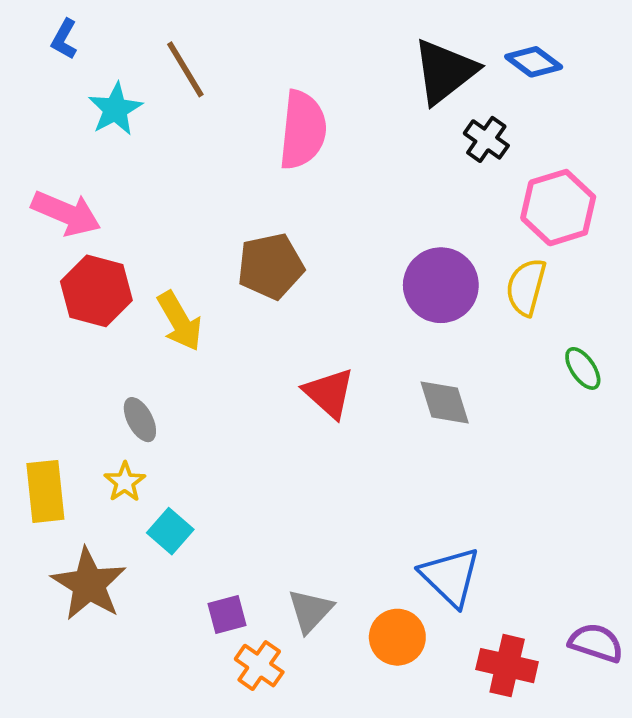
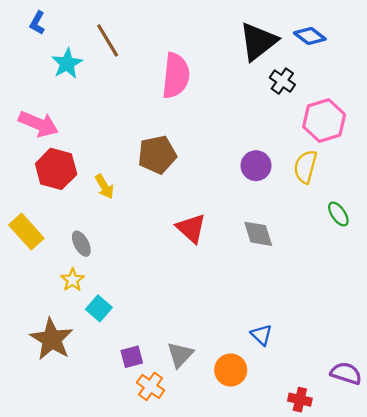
purple circle: (441, 285) -> (256, 166), size x0.7
yellow arrow: (180, 321) -> (104, 187), size x0.7
yellow rectangle: (45, 491) -> (26, 232), moved, turned -36
blue triangle: (450, 577) -> (261, 335), size x0.6
red cross: (507, 666) -> (300, 400), moved, size x0.7

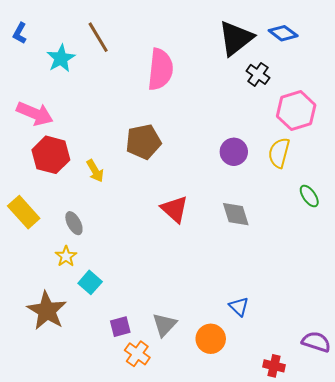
blue L-shape: (37, 23) -> (20, 33), moved

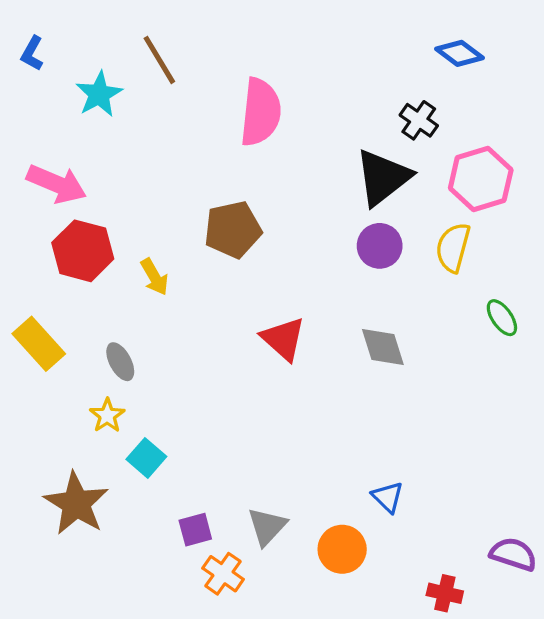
black triangle: (236, 38) -> (383, 177), moved

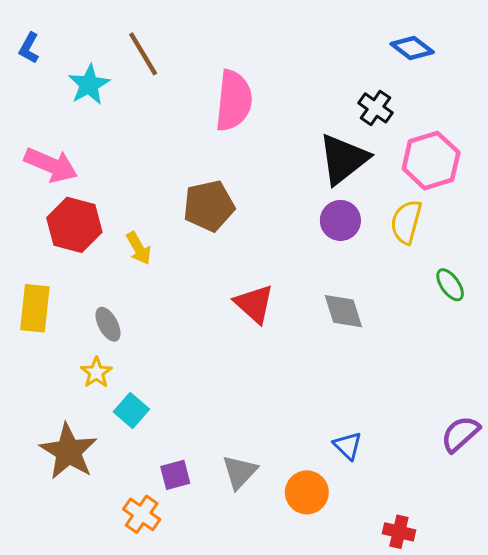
yellow rectangle: (39, 344) -> (35, 308), turned 48
purple semicircle: (513, 554) -> (460, 434), moved, turned -60
orange cross: (223, 574) -> (142, 514), moved

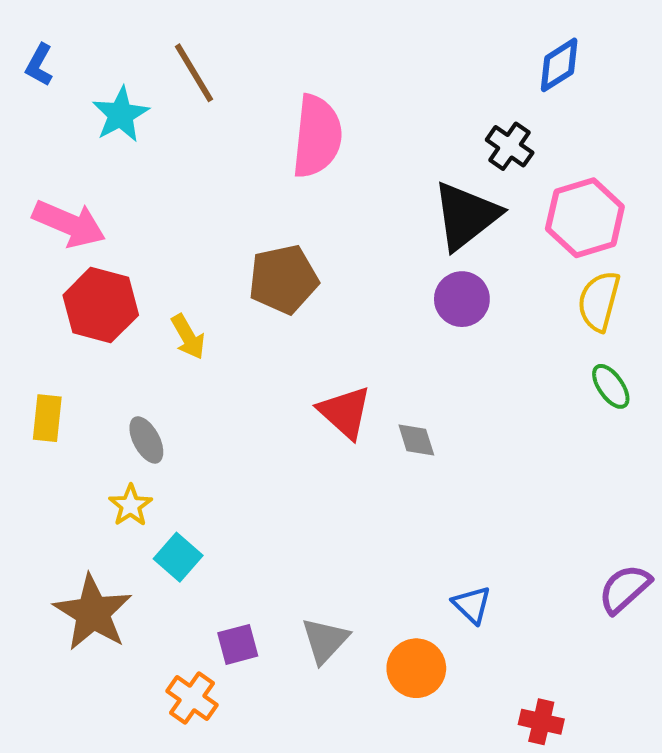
blue diamond: (412, 48) -> (559, 65), turned -69
yellow semicircle: (406, 222) -> (599, 301), moved
yellow rectangle: (35, 308) -> (47, 418), size x0.7
gray diamond: (343, 311) -> (416, 440), moved, size x0.7

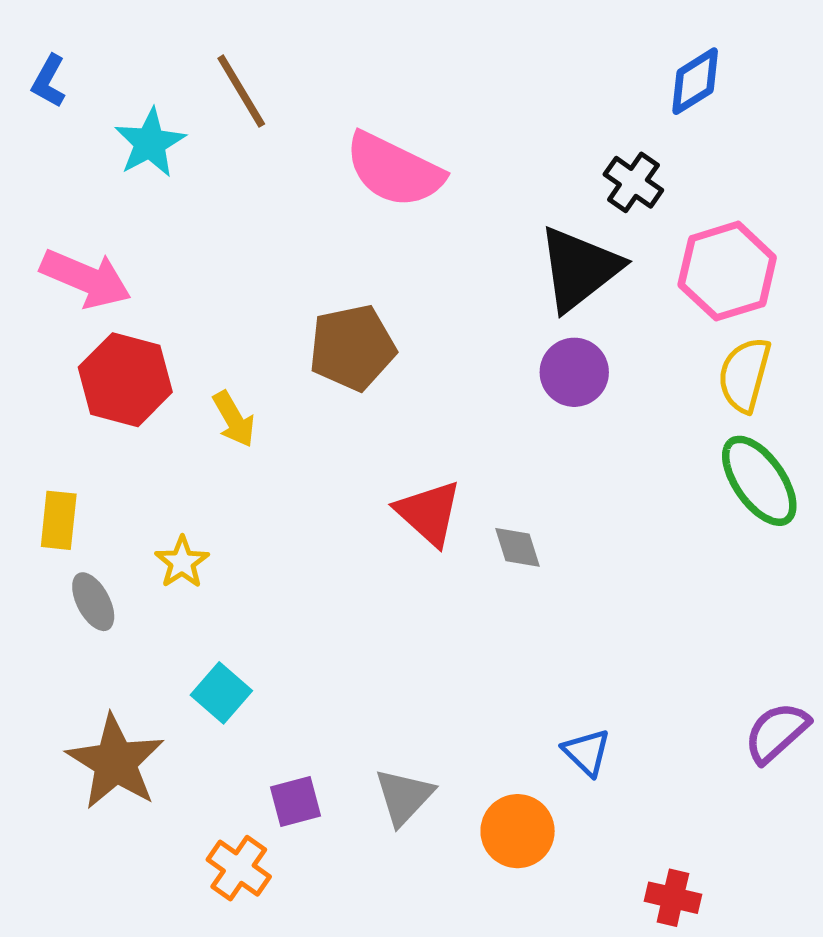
pink semicircle: (317, 136) -> (394, 170), turned 110
green ellipse: (611, 386) -> (759, 481), size x1.6
gray ellipse: (146, 440) -> (93, 602), moved
yellow star: (130, 505) -> (182, 562), moved

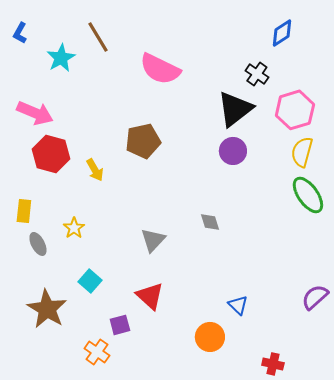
red triangle: (429, 513) -> (150, 296), moved
gray triangle: (404, 797) -> (153, 240), moved

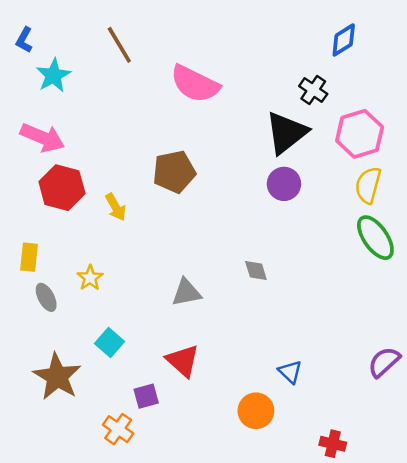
cyan star: (61, 58) -> (53, 75), moved
gray triangle: (153, 240) -> (186, 292), turned 36

